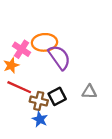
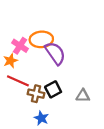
gray triangle: (89, 92) -> (83, 96), moved
blue star: (40, 119) -> (41, 118), moved

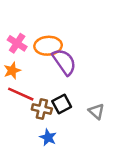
pink cross: (20, 46) -> (17, 43), moved
gray triangle: (83, 96) -> (96, 111), turned 40

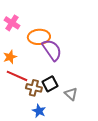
pink cross: (17, 43) -> (12, 23), moved
gray triangle: (96, 111) -> (71, 94), moved

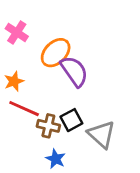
orange ellipse: (39, 37) -> (56, 53), turned -40
gray triangle: (71, 94) -> (102, 134), size x1.5

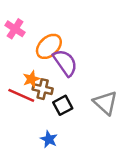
orange star: (14, 81) -> (31, 79), moved
brown cross: (48, 126) -> (43, 89), moved
gray triangle: (102, 134) -> (105, 103), moved

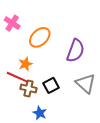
purple semicircle: (65, 63) -> (76, 51), moved, turned 55
brown cross: (43, 89) -> (29, 88), moved

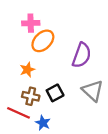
pink cross: (12, 23) -> (31, 23), moved, turned -35
red line: (17, 77) -> (19, 113), moved

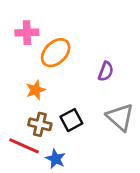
pink cross: (31, 23) -> (27, 33), moved
purple semicircle: (82, 55) -> (106, 71), size x0.6

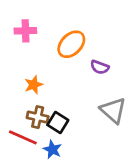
orange ellipse: (56, 53) -> (71, 44), moved
purple semicircle: (106, 71) -> (100, 67), turned 90
black square: (71, 120) -> (58, 122), moved, turned -30

